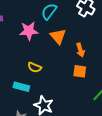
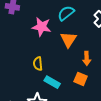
yellow semicircle: (35, 67) -> (38, 64), turned 48
cyan rectangle: (21, 87) -> (52, 82), moved

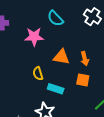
cyan semicircle: (66, 13) -> (55, 18), turned -84
orange triangle: (68, 40) -> (61, 57), moved, turned -42

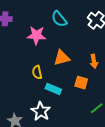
orange triangle: (61, 57) -> (62, 58), turned -30
orange arrow: (85, 59) -> (94, 61), moved

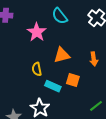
pink star: (36, 35) -> (37, 32), turned 30
orange square: (81, 83) -> (73, 80), moved

